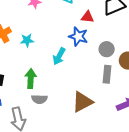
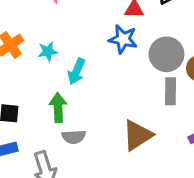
gray circle: (107, 49) -> (166, 54), size x1.5
cyan arrow: (59, 56) -> (76, 71), moved

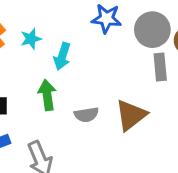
gray semicircle: (74, 137) -> (86, 115), moved

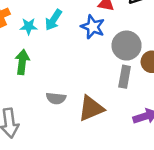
cyan arrow: (62, 56) -> (53, 20), moved
green arrow: (47, 95) -> (22, 62), moved

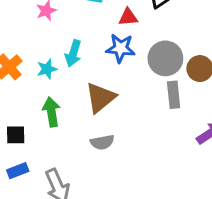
brown triangle: (91, 108) -> (100, 98), moved

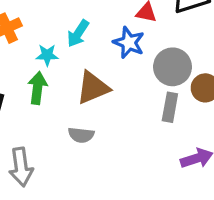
cyan star: (47, 69) -> (47, 55), moved

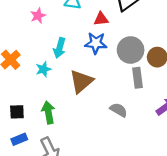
green arrow: (37, 88) -> (48, 112), moved
gray semicircle: (81, 135) -> (119, 110), moved, turned -138

